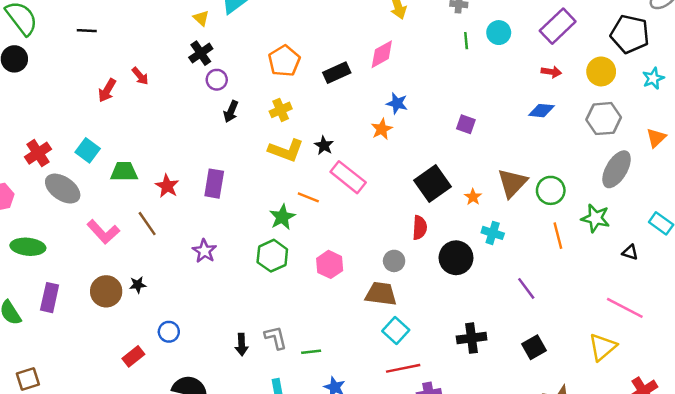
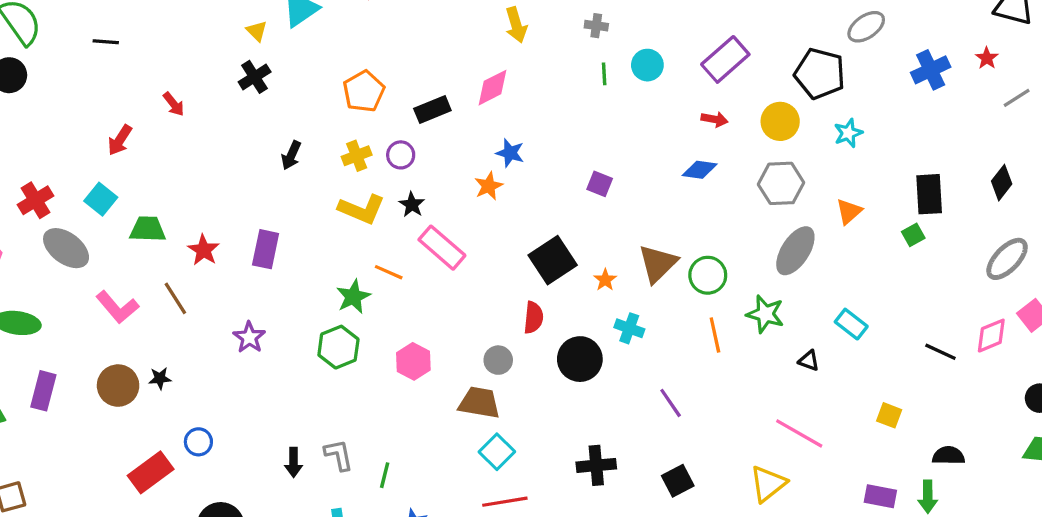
purple circle: (217, 80) -> (401, 155), moved
red arrow: (107, 90) -> (120, 140), moved
green line: (311, 352) -> (385, 475), turned -72
red rectangle: (133, 356) -> (151, 472), size x1.5

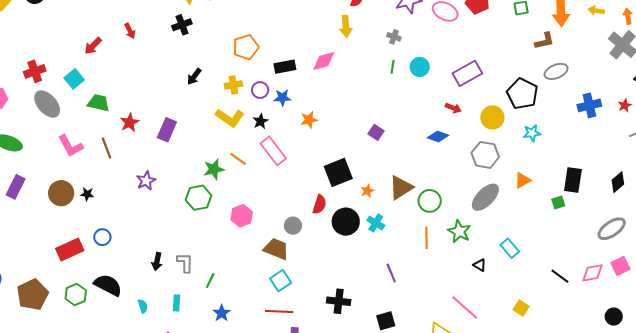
blue star: (510, 153) -> (282, 98), moved, turned -30
black circle: (580, 359) -> (346, 222), moved

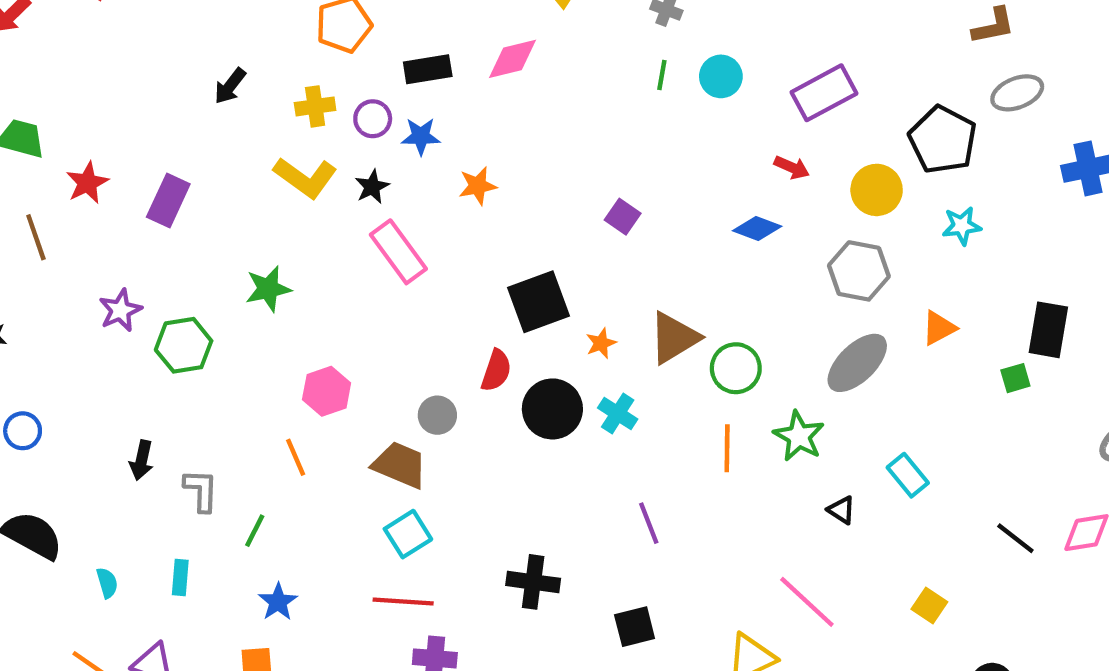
orange line: (238, 159) -> (296, 457), moved, turned 30
green hexagon: (198, 198) -> (184, 345), moved
black arrow: (157, 261) -> (141, 460), moved

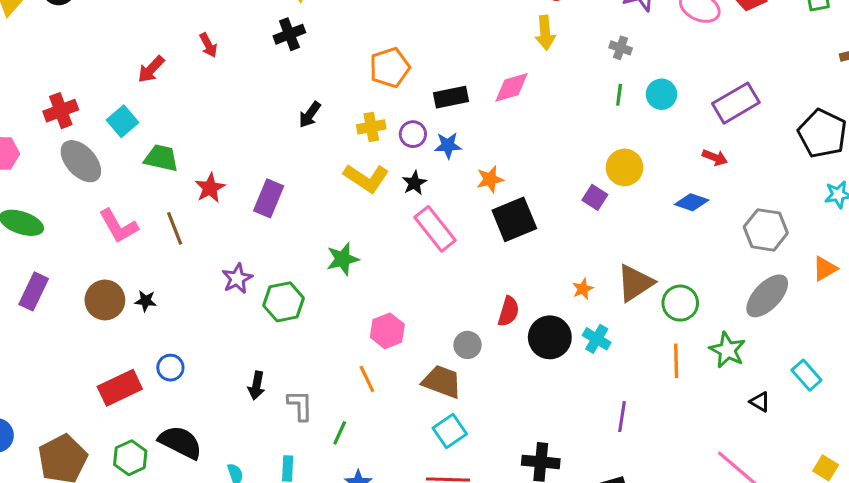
yellow circle: (877, 190) -> (625, 167), moved
black square: (539, 302) -> (514, 219), moved
purple line: (649, 523) -> (622, 417), turned 32

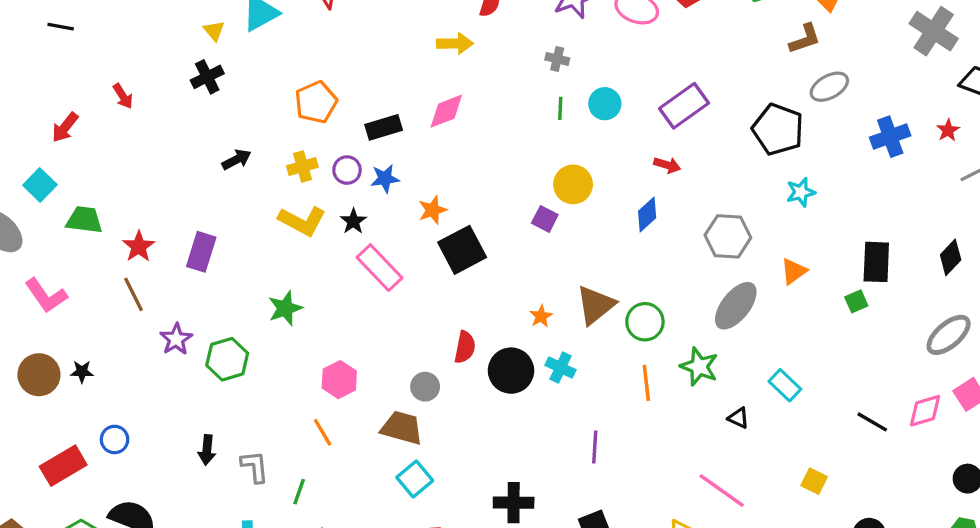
yellow arrow: (545, 33) -> (455, 44), moved, turned -80
black arrow: (310, 115) -> (236, 160), turned -148
blue diamond: (692, 202) -> (647, 215), turned -56
brown line: (175, 228) -> (133, 294), moved

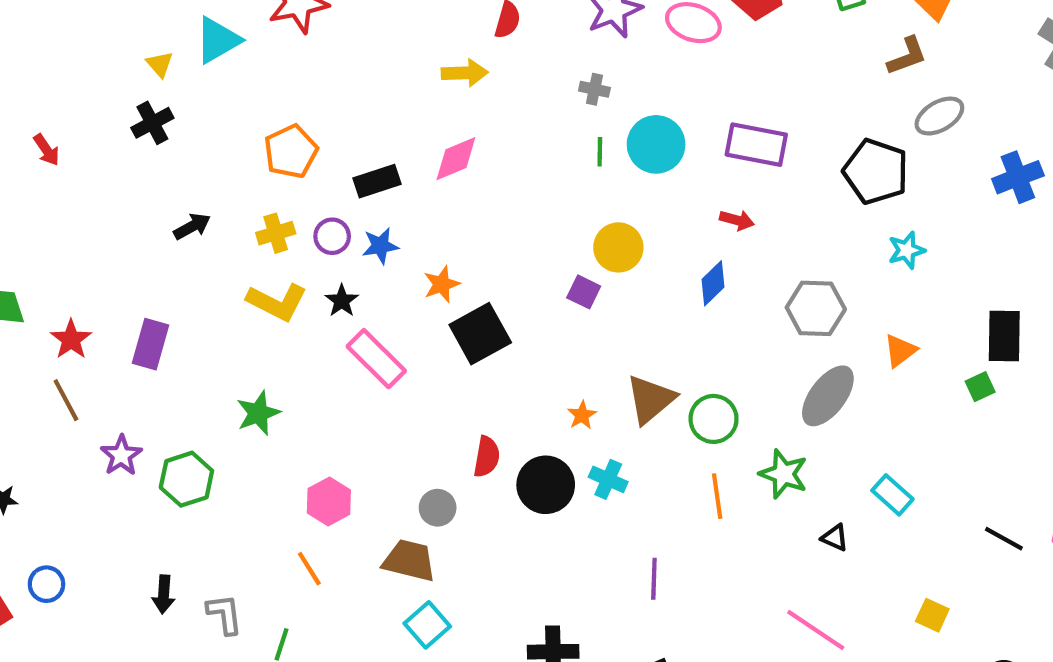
cyan circle: (605, 104) -> (656, 144), size x1.4
purple rectangle: (684, 106) -> (756, 145), turned 48

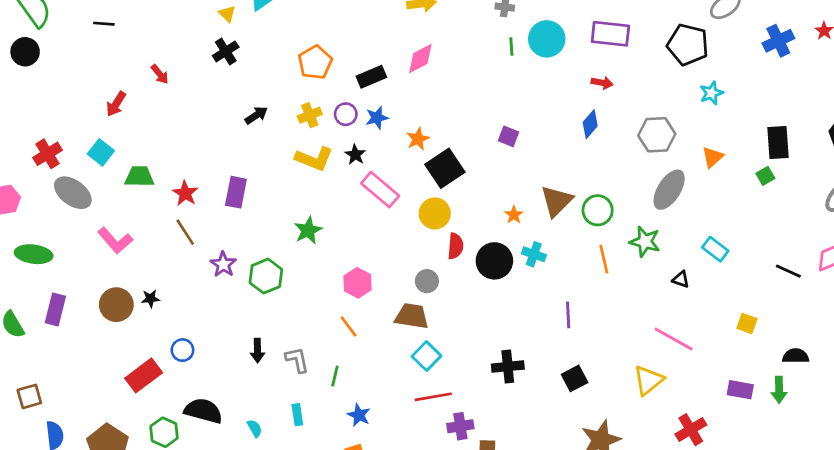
yellow circle: (618, 247) -> (435, 213), moved

